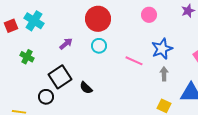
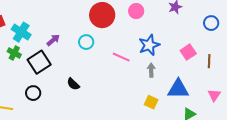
red circle: (98, 19) -> (102, 15), moved
cyan cross: (34, 21) -> (21, 32), moved
black square: (60, 77) -> (39, 62), moved

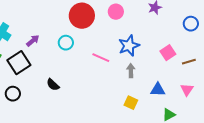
brown line: (209, 61) -> (189, 62), turned 72
blue triangle: (178, 89) -> (158, 90), size x0.7
pink triangle: (214, 95) -> (187, 90), moved

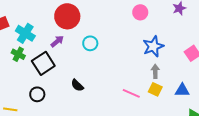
red circle: (82, 16) -> (67, 16), moved
pink line: (101, 58) -> (131, 93), moved
yellow square: (131, 103) -> (155, 89), moved

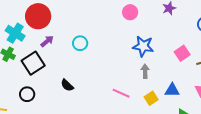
red circle: (67, 16) -> (38, 16), moved
blue star: (153, 46) -> (143, 46), turned 30
yellow square: (155, 89) -> (151, 98), moved, turned 32

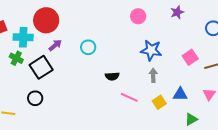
cyan cross: (15, 33) -> (23, 37), turned -30
black semicircle: (67, 85) -> (112, 76), moved, turned -48

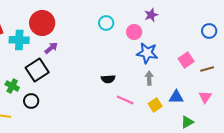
purple star: (177, 12) -> (151, 15), moved
pink circle: (138, 16) -> (134, 32), moved
cyan circle: (88, 47) -> (106, 23), moved
green cross: (16, 58) -> (12, 86), moved

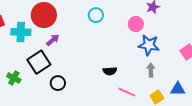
cyan circle: (106, 23) -> (96, 15), moved
black circle: (31, 101) -> (58, 83), moved

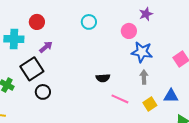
red circle: (44, 15) -> (37, 22), size x0.6
black circle: (58, 83) -> (43, 92), moved

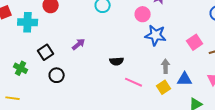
purple arrow: (46, 47) -> (79, 44), moved
black square: (32, 69) -> (46, 52), size x0.7
gray arrow: (144, 77) -> (166, 66), moved

